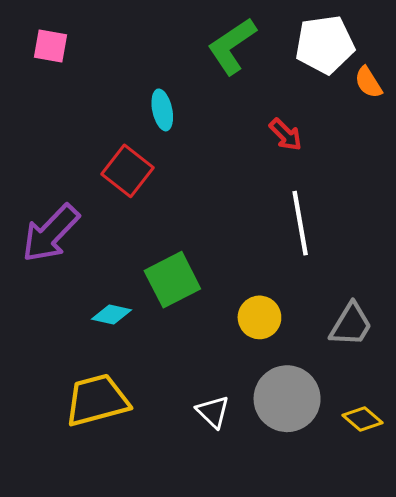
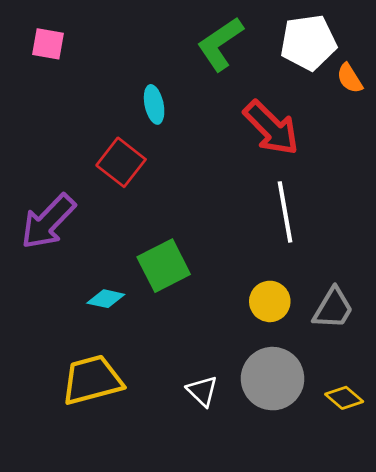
red arrow: (286, 135) -> (271, 128), size x1.8
yellow circle: (259, 317) -> (270, 301), moved

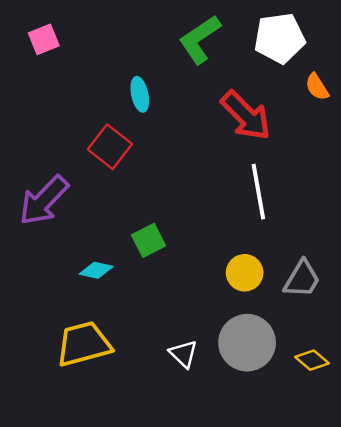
pink square: (48, 44) -> (44, 39), turned -32
orange semicircle: (350, 78) -> (317, 87), moved
green square: (164, 266) -> (148, 240), size x0.7

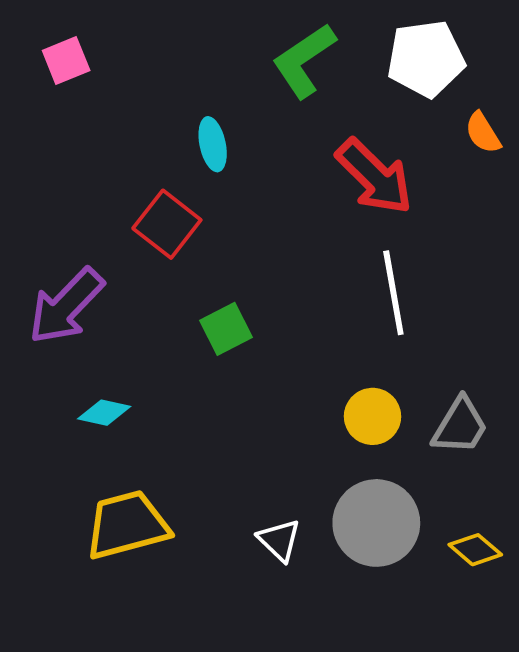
green square: (148, 240) -> (226, 329), moved
cyan diamond: (96, 270) -> (104, 413), moved

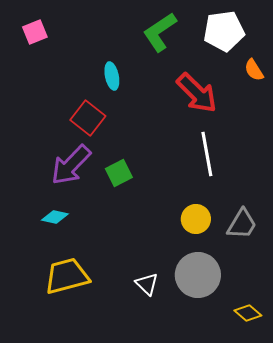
purple arrow: (66, 306) -> (71, 165), moved
yellow diamond: (475, 550) -> (248, 313), moved

